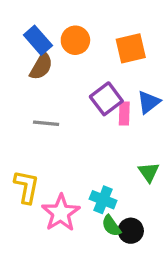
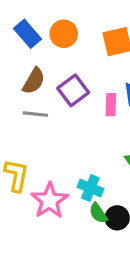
brown semicircle: (41, 66) -> (34, 81), moved
purple square: (106, 99) -> (73, 90), moved

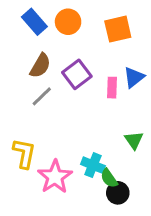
gray line: (35, 114) -> (42, 96), turned -50
green semicircle: (98, 213) -> (109, 178), moved

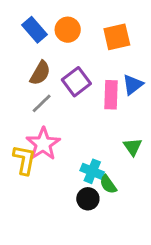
pink rectangle: (112, 88) -> (111, 95), size x1.4
pink star: (55, 177) -> (43, 144), moved
black circle: (118, 193) -> (88, 199), moved

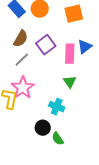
green triangle: (133, 147) -> (70, 82), moved
green semicircle: (108, 184) -> (58, 139), moved
black circle: (88, 199) -> (43, 128), moved

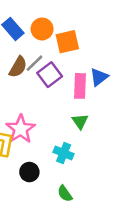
orange square: (74, 14) -> (67, 42), moved
gray line: (22, 60) -> (34, 63), moved
black circle: (43, 128) -> (29, 172), moved

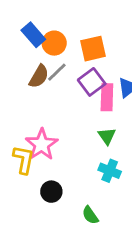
orange circle: (42, 29) -> (54, 43), moved
purple square: (50, 75) -> (92, 82), moved
cyan cross: (64, 153) -> (110, 171), moved

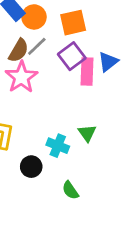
green triangle: (107, 136) -> (87, 133), moved
pink star: (42, 144) -> (21, 77), moved
cyan cross: (110, 171) -> (58, 146), moved

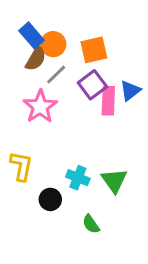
brown semicircle: (19, 51) -> (36, 59), moved
green triangle: (87, 133) -> (114, 181), moved, size x1.4

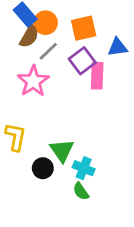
blue triangle: (130, 91) -> (118, 47), moved, turned 30
cyan cross: (78, 178) -> (84, 168), moved
green triangle: (114, 181) -> (62, 151), moved

